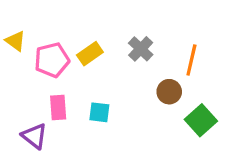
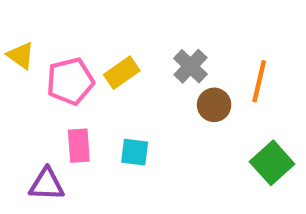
brown circle: (169, 92) -> (214, 105), moved
purple triangle: (34, 136) -> (47, 184), turned -36

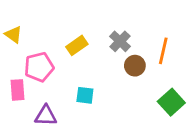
pink pentagon: (70, 81) -> (39, 67), moved
pink rectangle: (79, 146) -> (17, 90), moved
purple triangle: (47, 184) -> (46, 116), moved

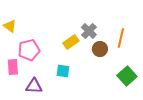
yellow rectangle: (77, 45) -> (71, 42), moved

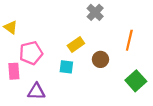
gray cross: (89, 31) -> (95, 12), moved
brown circle: (100, 49) -> (100, 59), moved
cyan square: (63, 71) -> (66, 67), moved

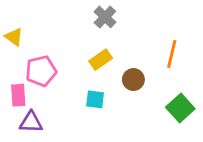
gray cross: (95, 12) -> (105, 17), moved
cyan square: (66, 67) -> (95, 99), moved
purple triangle: (36, 91) -> (31, 122), moved

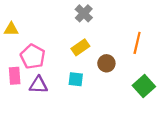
yellow triangle: (14, 37) -> (11, 29), turned -35
pink pentagon: (41, 71) -> (33, 56), turned -30
purple triangle: (31, 122) -> (38, 85), moved

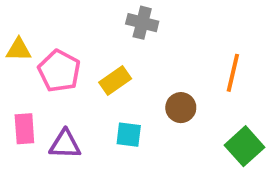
gray cross: (84, 13) -> (142, 23), turned -30
yellow rectangle: (80, 47) -> (115, 81), moved
pink pentagon: (33, 56) -> (59, 71), moved

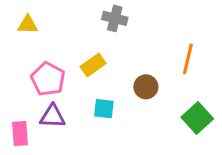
yellow triangle: (19, 50) -> (28, 25), moved
pink pentagon: (59, 71) -> (48, 79), moved
pink rectangle: (24, 129) -> (20, 133), moved

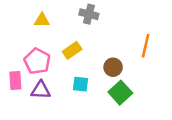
yellow triangle: (28, 25) -> (42, 20), moved
green square: (197, 118) -> (120, 93), moved
pink rectangle: (20, 133) -> (15, 80), moved

